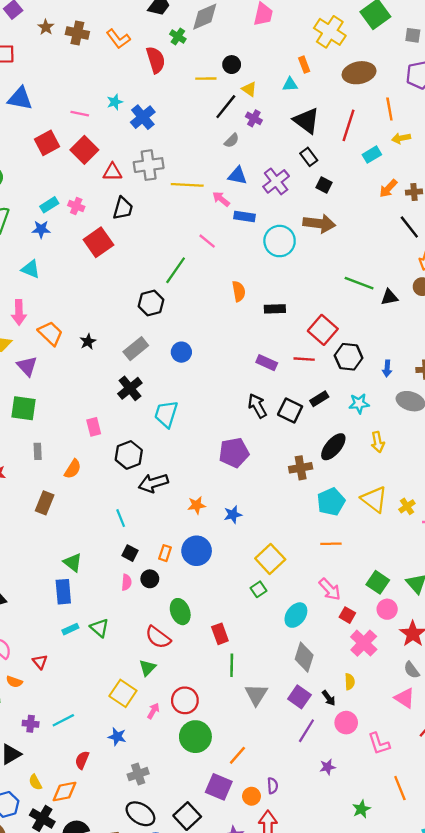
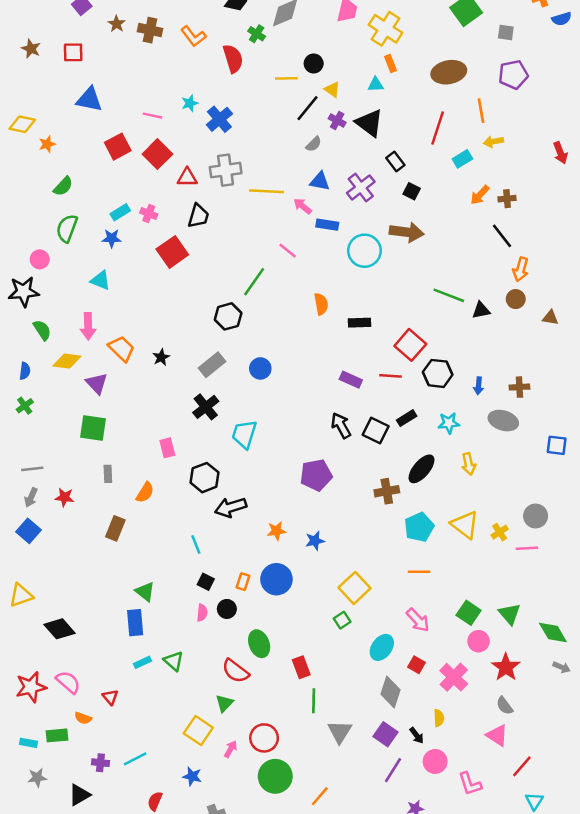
yellow cross: (330, 32) -> (386, 29), moved
black triangle: (306, 121) -> (369, 123), moved
red square: (347, 615) -> (417, 665), moved

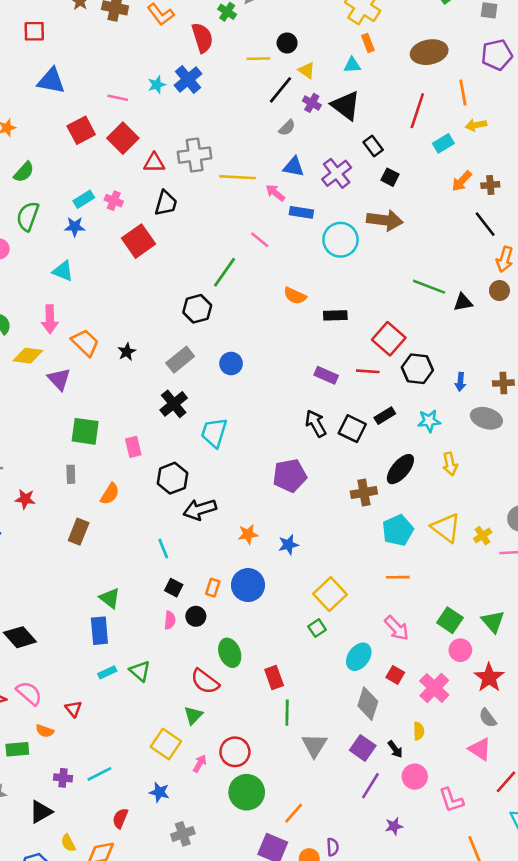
blue cross: (219, 119) -> (188, 79), moved
orange semicircle: (321, 304) -> (295, 296), turned 125
green square: (93, 428) -> (85, 431), moved

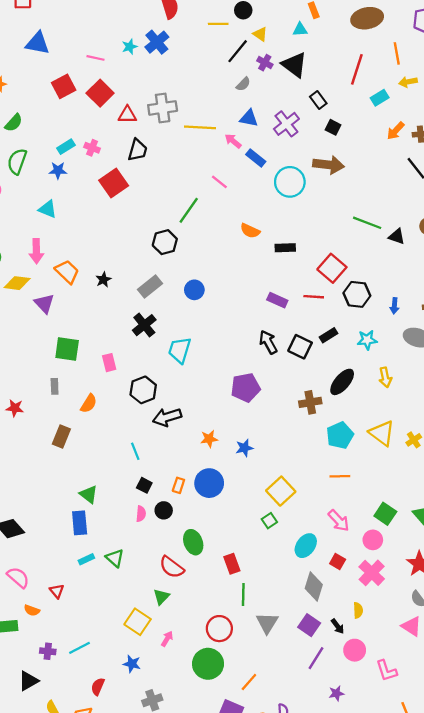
blue rectangle: (301, 212) -> (256, 158), turned 30
black triangle: (463, 302) -> (397, 236), turned 30
pink circle: (460, 650) -> (373, 540), moved
red circle: (235, 752) -> (219, 629), moved

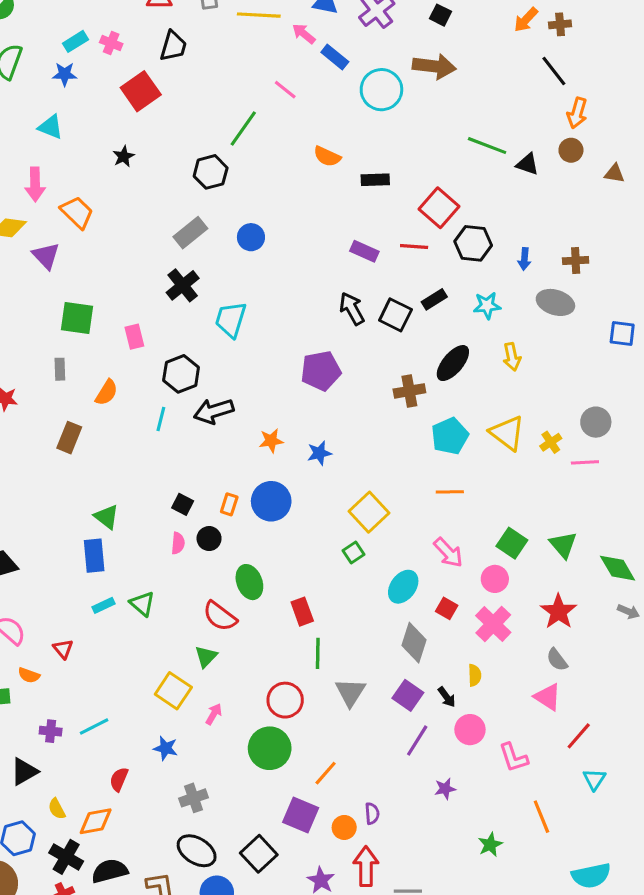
black star: (103, 280) -> (124, 156), moved
cyan line: (135, 451) -> (161, 419), moved, turned 36

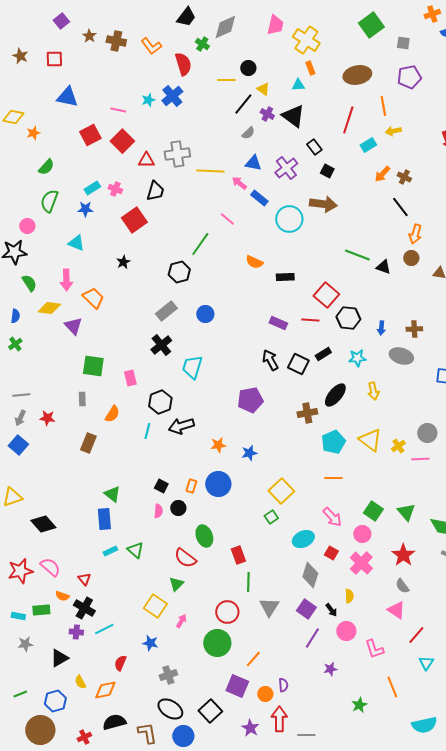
brown cross: (560, 24) -> (404, 177), turned 32
cyan ellipse: (403, 587) -> (303, 539), turned 30
black cross: (66, 857) -> (84, 608), moved

